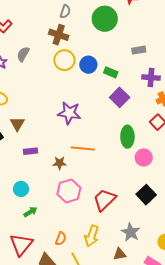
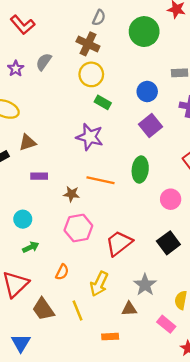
blue circle: (88, 65) -> (147, 92), moved
green rectangle: (111, 72) -> (103, 102), moved
brown triangle: (17, 124) -> (27, 142), turned 35
green ellipse: (127, 137) -> (140, 169), moved
orange semicircle: (61, 239) -> (62, 272), moved

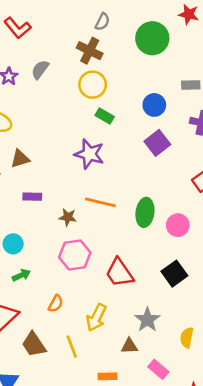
green ellipse: (140, 169) -> (145, 212), moved
red trapezoid: (119, 243) -> (119, 273), turned -88
pink rectangle: (166, 324) -> (158, 369), moved

